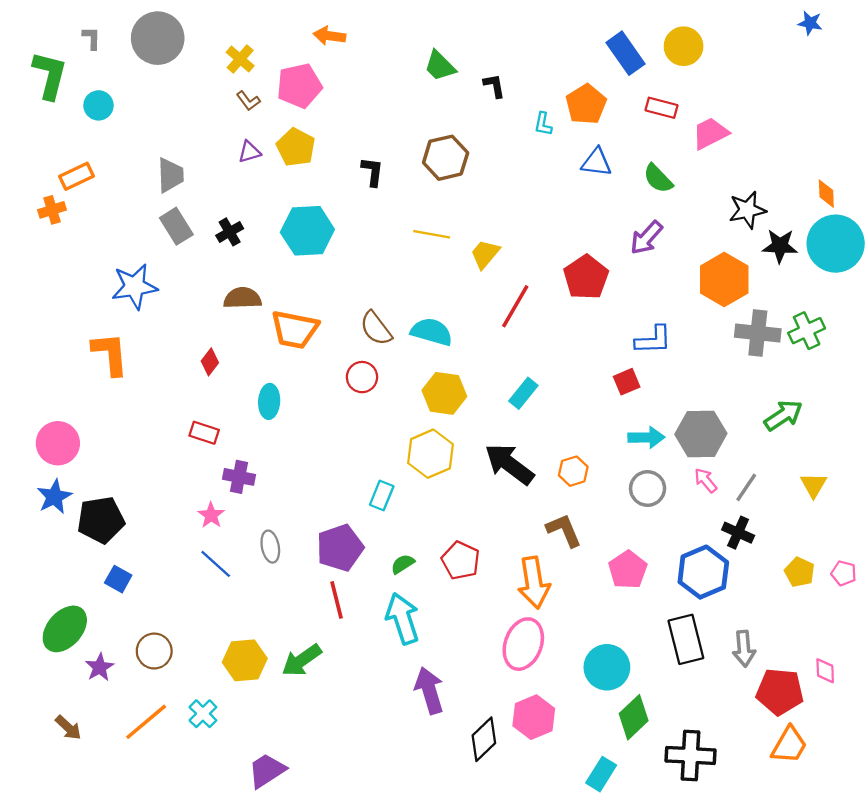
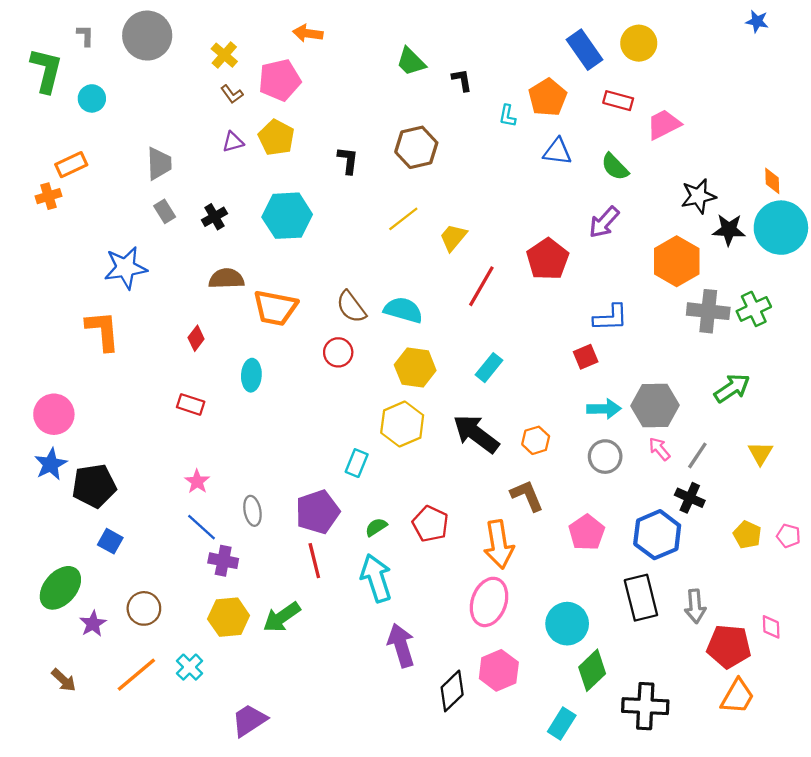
gray rectangle: (176, 226) -> (165, 211), size x0.7
yellow line: (432, 234) -> (403, 219), turned -48
purple cross: (239, 477) -> (223, 561), moved

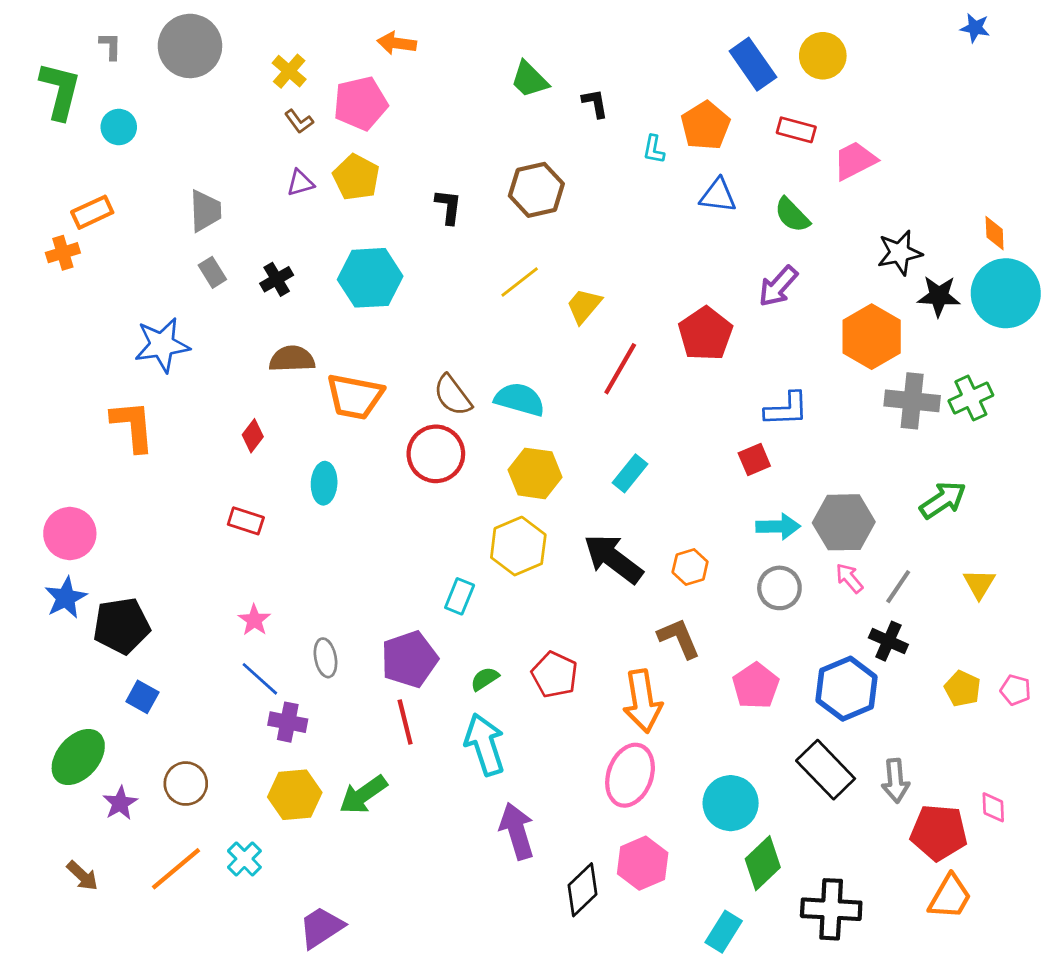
red circle: (338, 352) -> (436, 454), size x1.5
black rectangle: (641, 598) -> (826, 770), turned -30

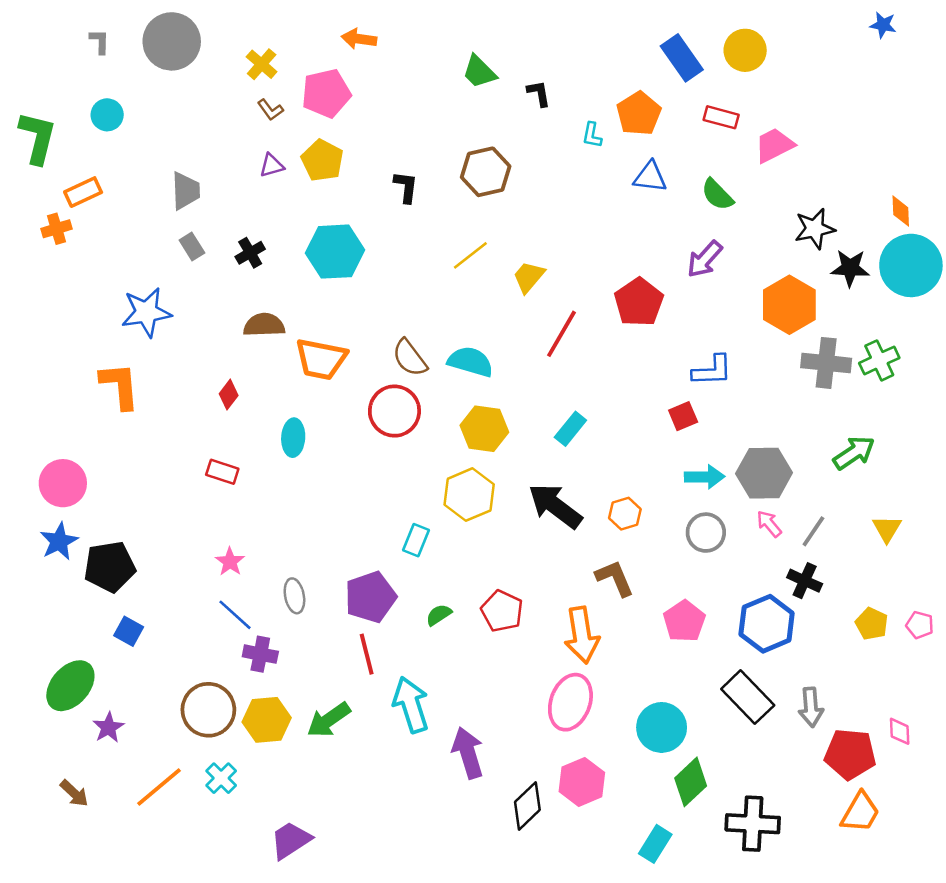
green L-shape: (60, 91) -> (38, 138), moved
cyan arrow: (485, 744) -> (411, 705), moved
brown circle: (186, 784) -> (208, 710), moved, size x1.4

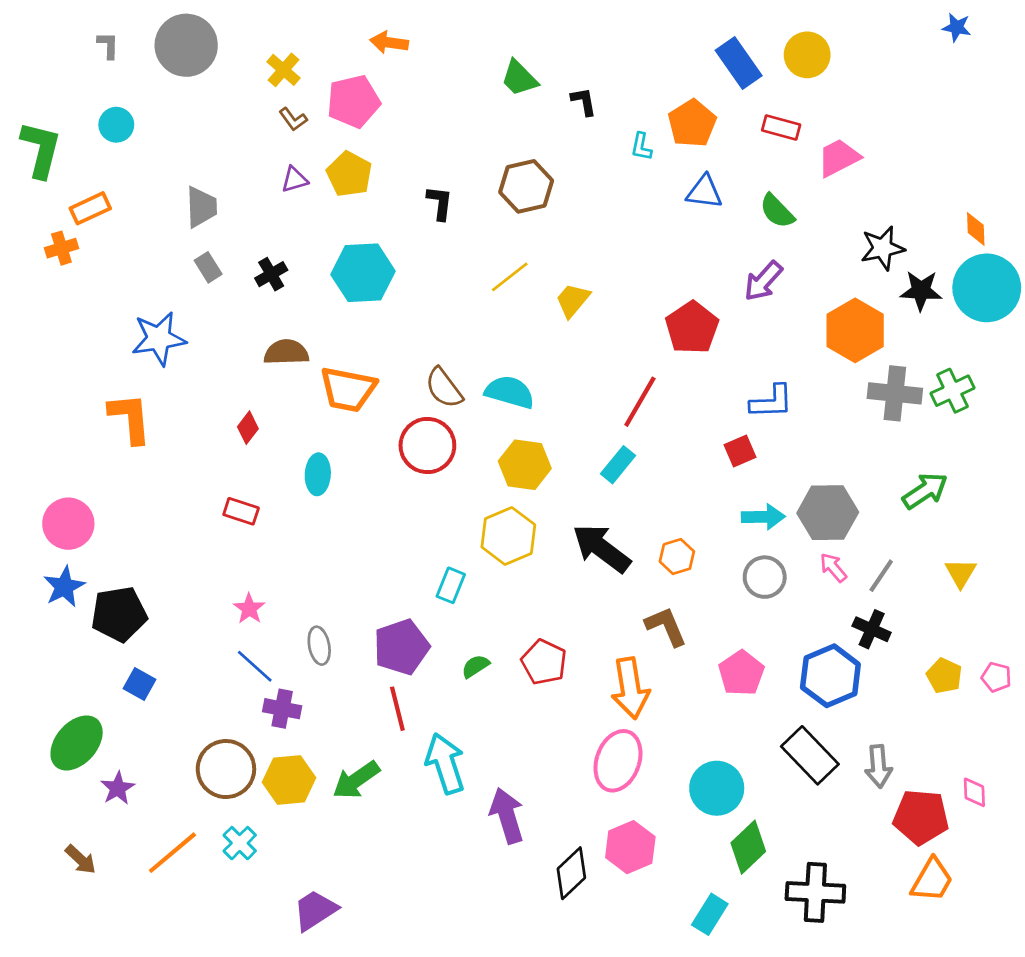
red line: (562, 334) -> (640, 402), moved

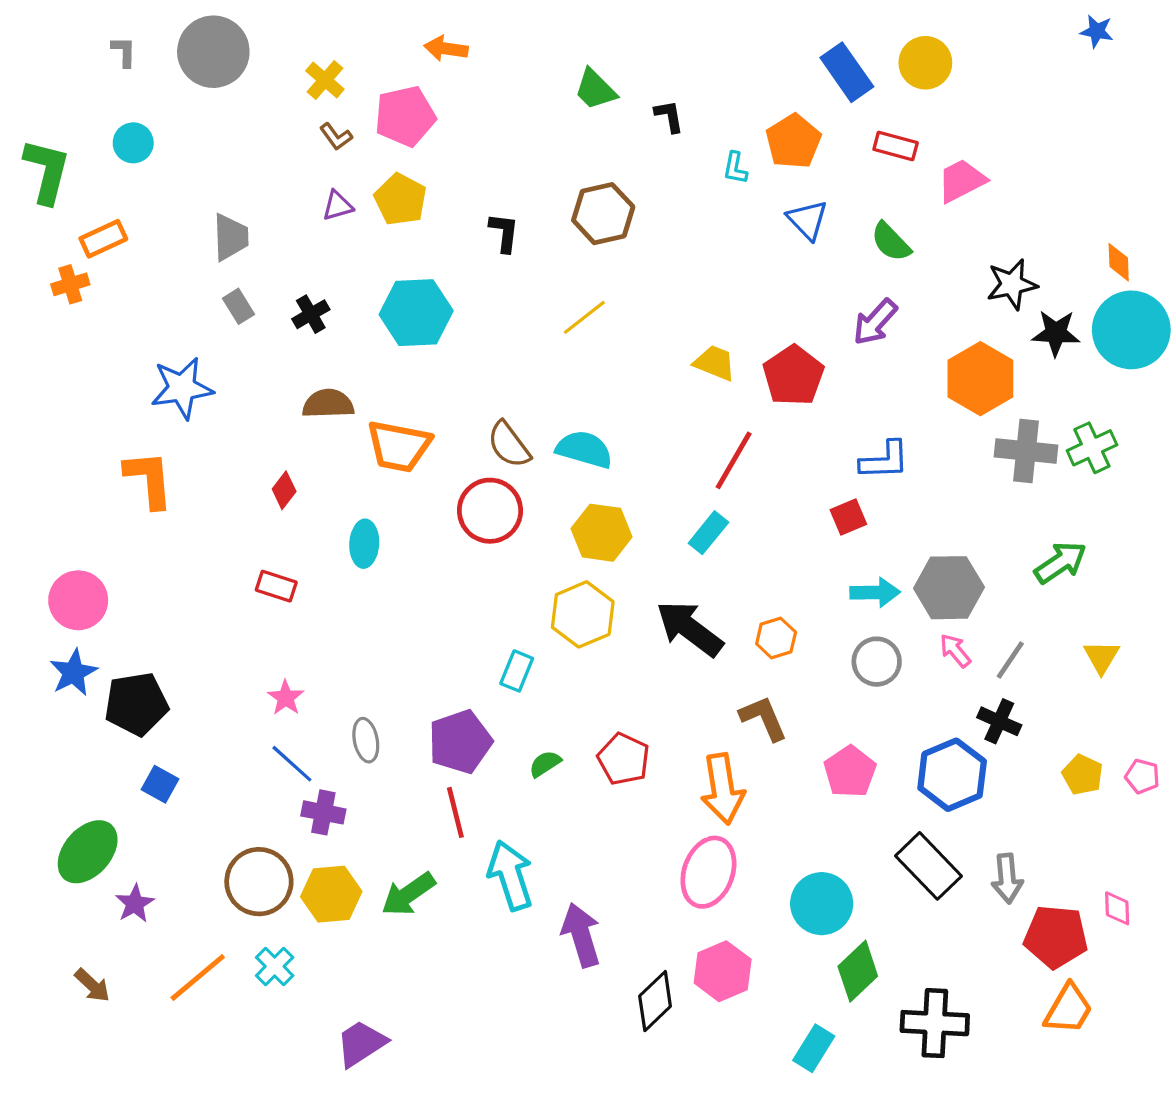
blue triangle: (704, 192) -> (807, 220), turned 39
yellow trapezoid: (573, 300) -> (715, 363), moved, turned 72

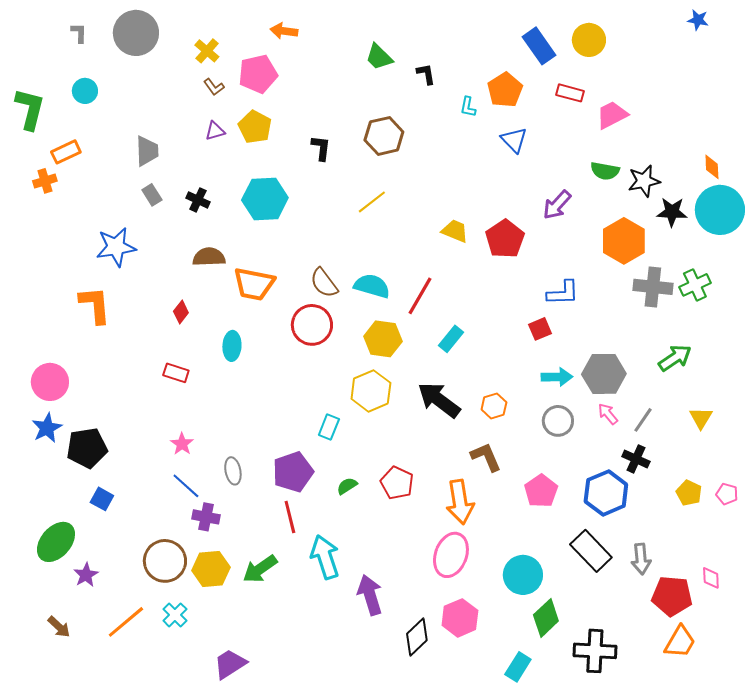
green semicircle: (891, 242) -> (605, 171), moved, turned -36
black cross: (311, 314) -> (198, 200), turned -35
red line: (734, 460) -> (420, 296), moved

